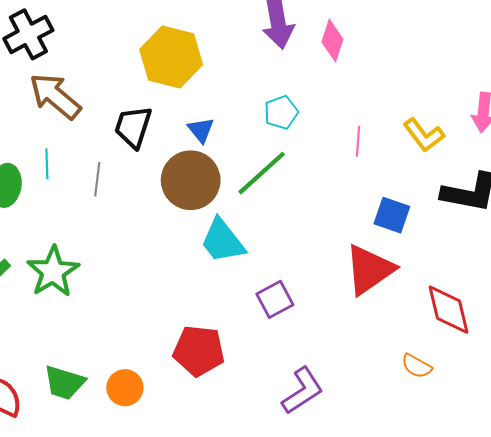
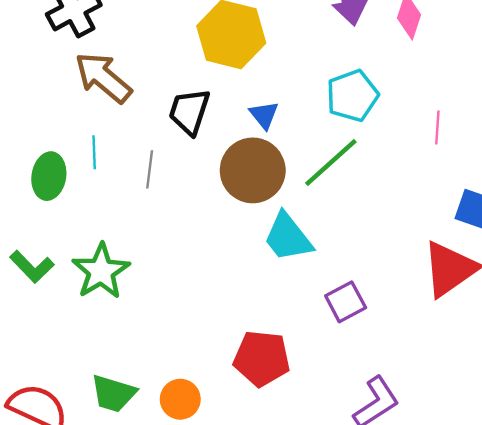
cyan pentagon: (281, 112) -> (352, 96), size x1.4

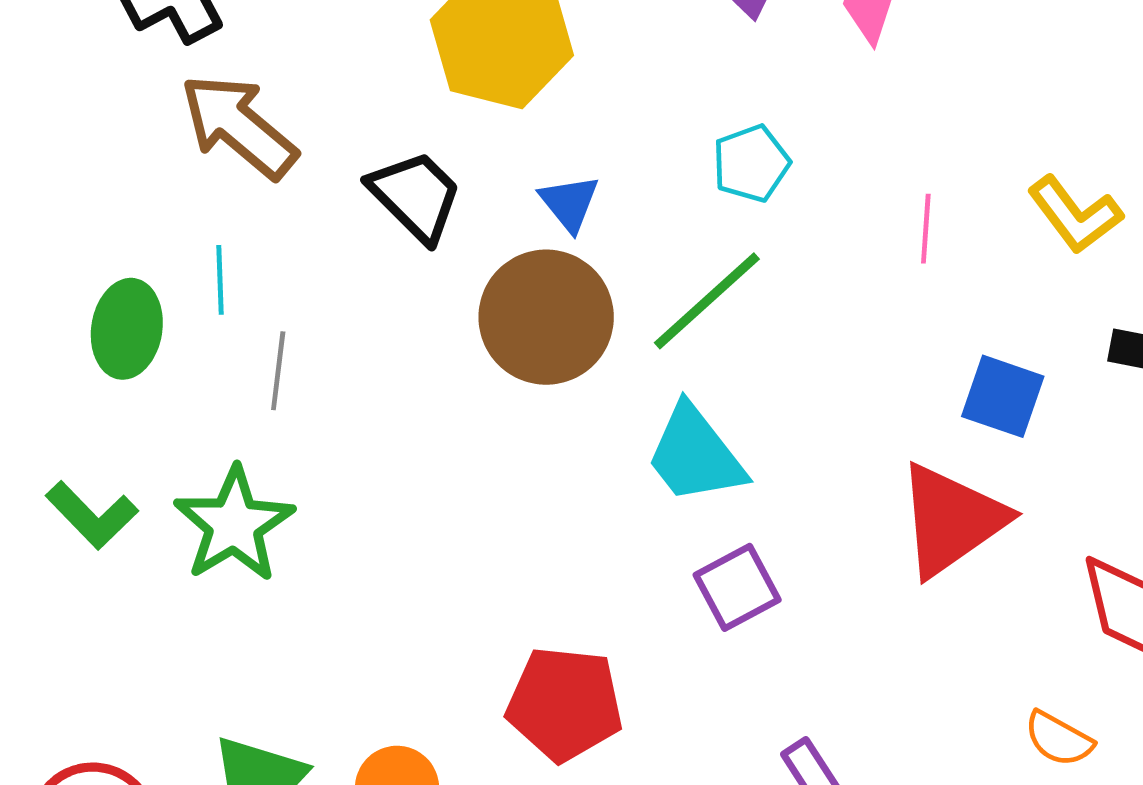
cyan pentagon: (352, 96) -> (751, 163), size x0.7
black trapezoid: (189, 112) -> (416, 196), turned 117
gray line: (150, 169) -> (278, 371), moved
cyan trapezoid: (288, 237) -> (695, 455), moved

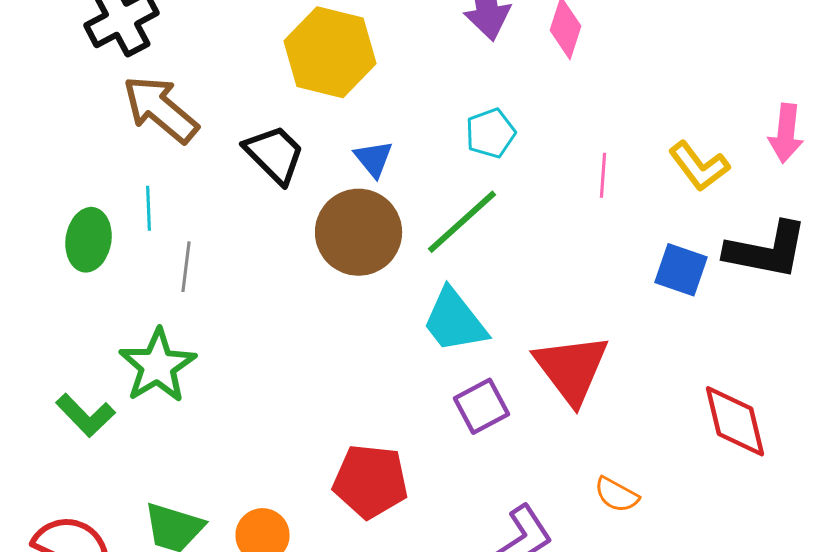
blue square: (1003, 396) -> (681, 270), moved
green L-shape: (92, 515) -> (86, 415), moved
red triangle: (951, 520) -> (572, 369), moved, turned -32
orange semicircle: (1059, 739) -> (616, 495), moved

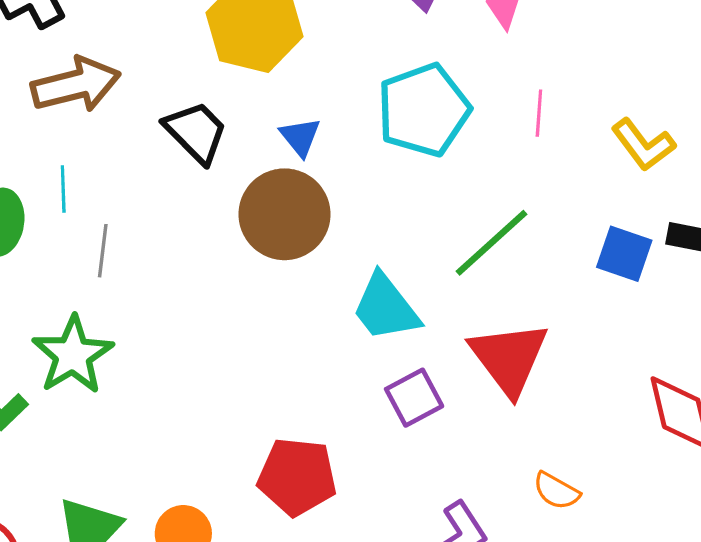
brown arrow: (160, 109) -> (76, 85), turned 126
cyan pentagon: (490, 133) -> (424, 110), size x1.8
pink line: (603, 175) -> (539, 113), moved
green line: (462, 222) -> (492, 243), moved

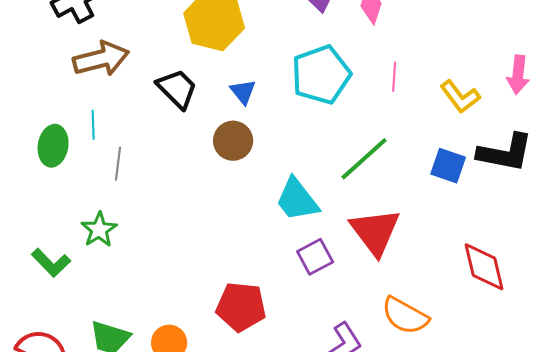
brown circle: (284, 214) -> (233, 141), size x0.7
green star: (73, 355) -> (99, 230), size x0.7
orange semicircle: (556, 491) -> (405, 316), size x1.6

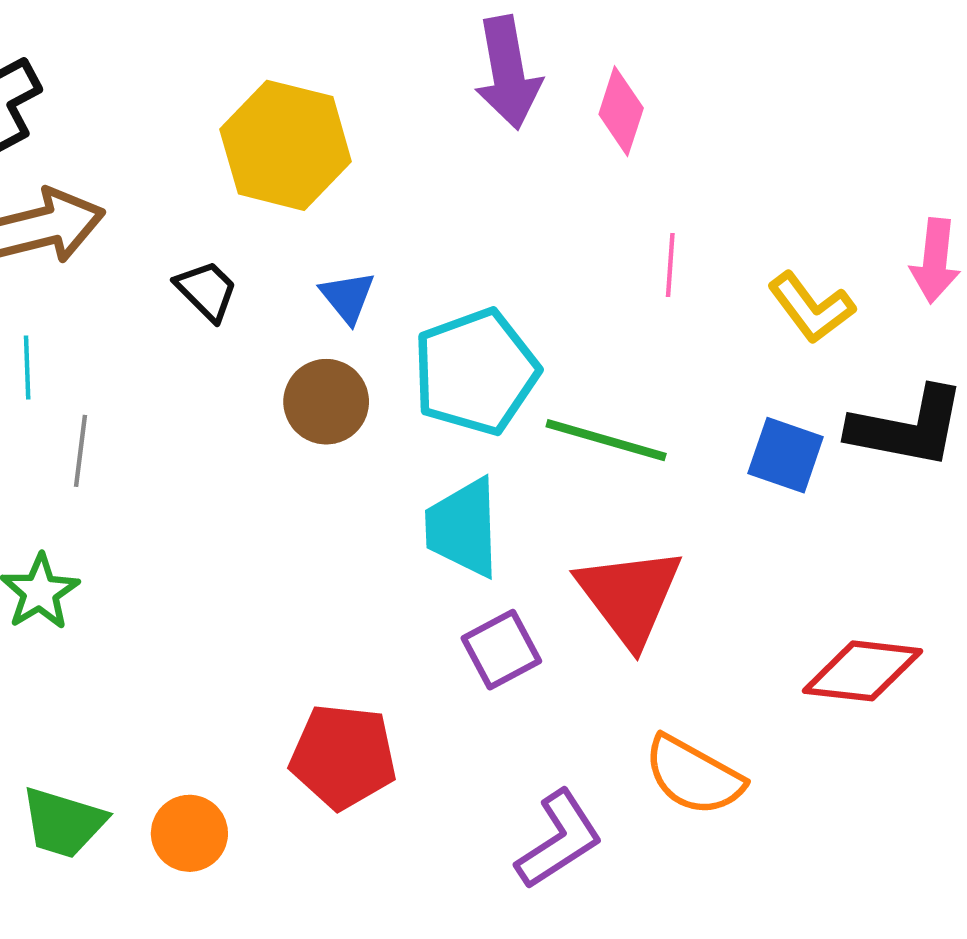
cyan pentagon: (321, 75) -> (476, 372), moved
black trapezoid: (177, 89) -> (207, 291), size x0.7
green line: (364, 159) -> (606, 440), turned 58
cyan trapezoid: (297, 200) -> (463, 528), turned 36
red diamond: (484, 267) -> (862, 671), turned -70

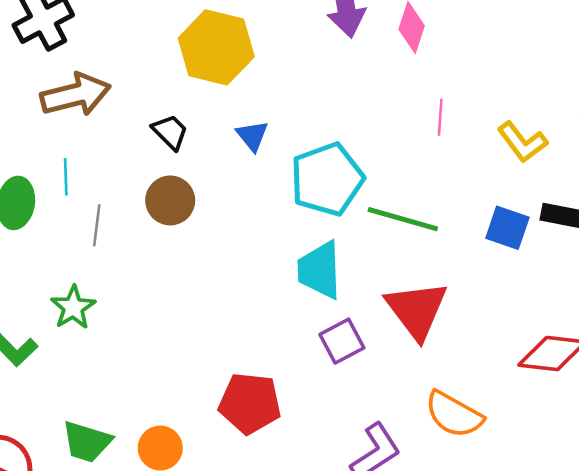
brown circle: (326, 402) -> (170, 200), moved

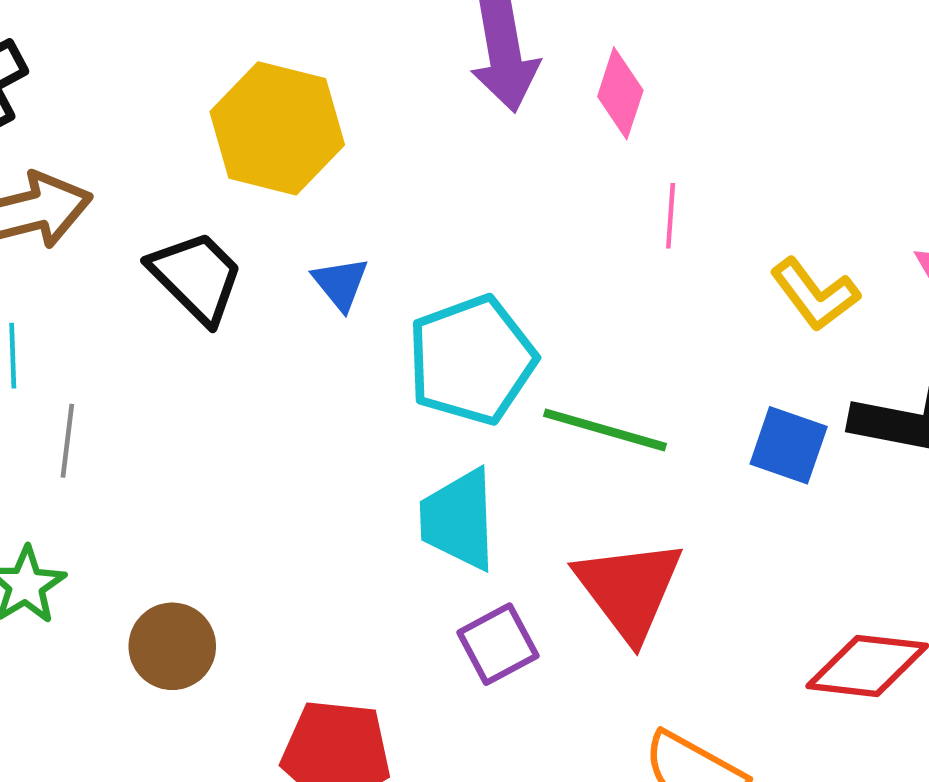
pink line: (440, 117) -> (671, 216), moved
black trapezoid: (170, 132) -> (196, 277), size x1.5
brown circle: (170, 200) -> (172, 646), moved

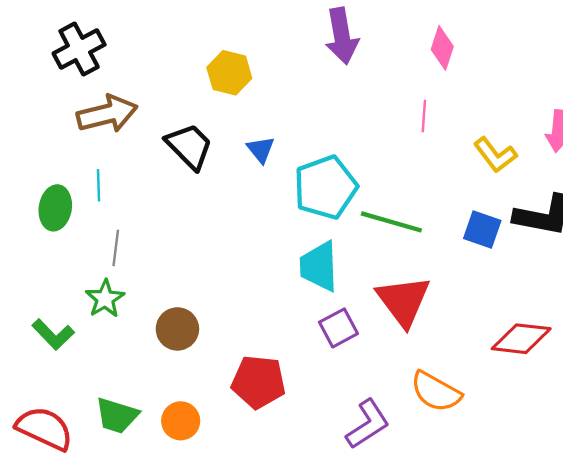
pink diamond: (620, 93) -> (442, 48), moved
yellow hexagon: (277, 128) -> (229, 73), size x0.7
gray line: (67, 441) -> (116, 248), moved

